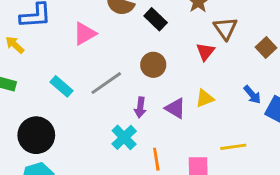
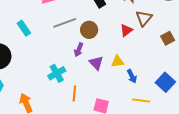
gray line: (106, 83) -> (65, 23), moved
blue arrow: (252, 95) -> (132, 76), moved
purple arrow: (140, 107) -> (79, 50), moved
yellow line: (233, 147) -> (141, 100), moved

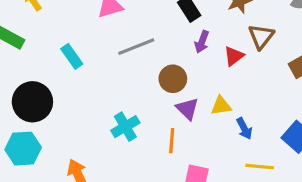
brown circle: (89, 30) -> (173, 79), moved
purple arrow: (79, 50) -> (202, 42), moved
orange line: (74, 94) -> (172, 141), moved

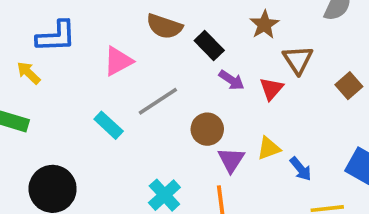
purple arrow: (202, 42) -> (231, 80), turned -65
cyan rectangle: (72, 56) -> (109, 125), moved
purple triangle: (187, 109) -> (231, 160), turned 30

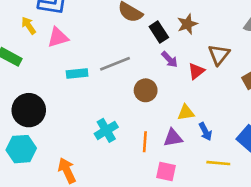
brown star: (264, 25) -> (187, 24), moved
pink triangle: (118, 61) -> (58, 37), moved
cyan rectangle: (109, 125) -> (77, 74), turned -60
purple triangle: (231, 160) -> (173, 138), moved, turned 36

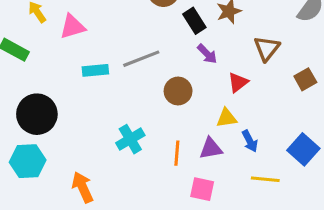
red triangle: (196, 71) -> (238, 82), moved

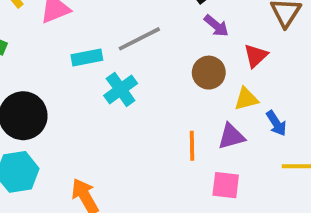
brown circle: (178, 91) -> (209, 73), moved
cyan cross: (130, 139) -> (121, 89), moved

